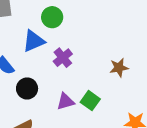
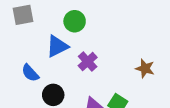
brown star: (119, 68) -> (145, 68), turned 30

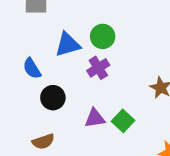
green circle: (75, 21) -> (103, 36), moved

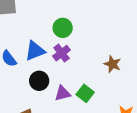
blue triangle: (68, 45) -> (35, 51), moved
black circle: (53, 98) -> (39, 81), moved

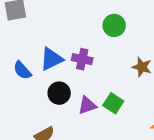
green circle: (63, 28) -> (114, 25), moved
purple cross: (62, 53) -> (82, 59), turned -36

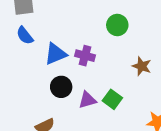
blue semicircle: (22, 70) -> (25, 36), moved

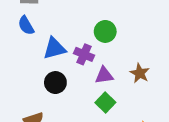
green circle: (117, 25) -> (105, 31), moved
purple triangle: (87, 100) -> (104, 75), moved

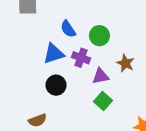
blue semicircle: (26, 25) -> (68, 29), moved
brown star: (140, 73) -> (125, 63), moved

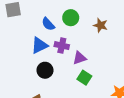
green circle: (99, 36) -> (71, 18), moved
brown star: (125, 63) -> (100, 25), moved

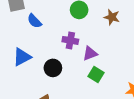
blue semicircle: (48, 24) -> (34, 21), moved
blue triangle: (39, 45) -> (22, 57), moved

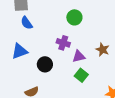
brown star: (112, 17) -> (102, 50), moved
blue semicircle: (34, 21) -> (27, 23), moved

